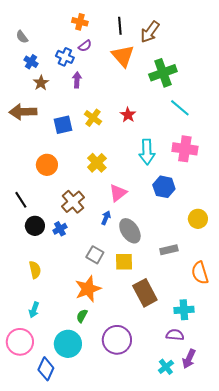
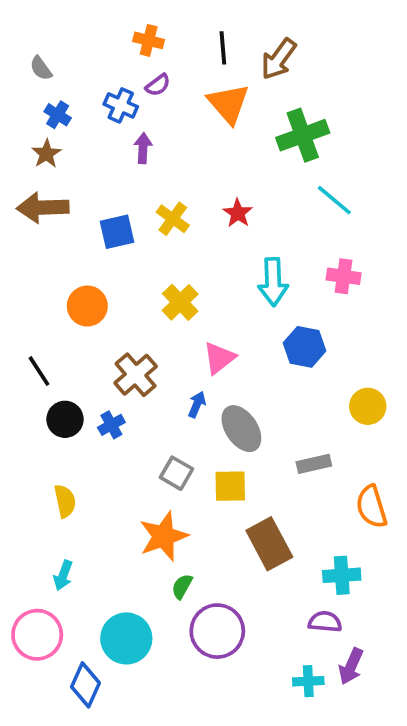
brown star: (41, 83) -> (46, 154), moved
pink cross: (185, 149) -> (344, 276), size x0.7
green semicircle: (82, 316) -> (182, 586), moved
cyan cross: (166, 367) -> (308, 681), turned 35

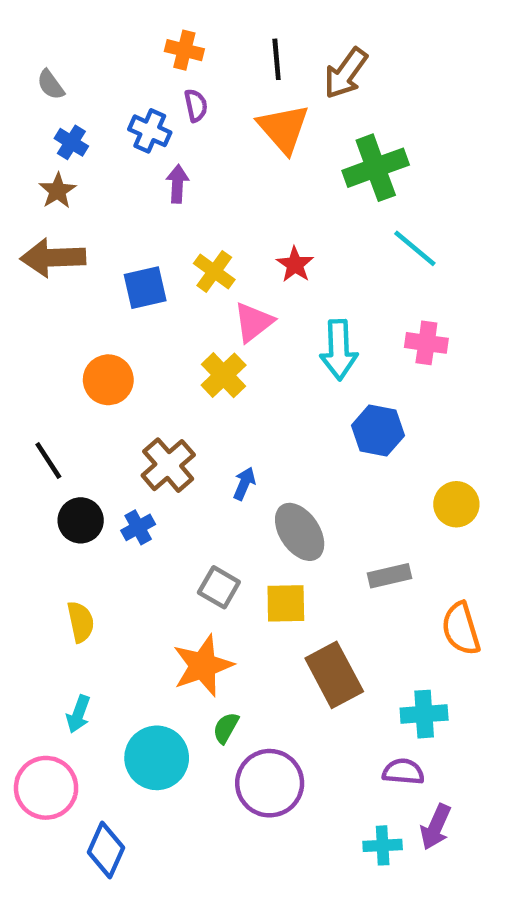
purple semicircle: (158, 85) -> (196, 105), turned -65
pink triangle: (219, 358) -> (253, 322), moved
blue arrow: (197, 404) -> (244, 484), moved
cyan circle: (126, 638) -> (157, 758), moved

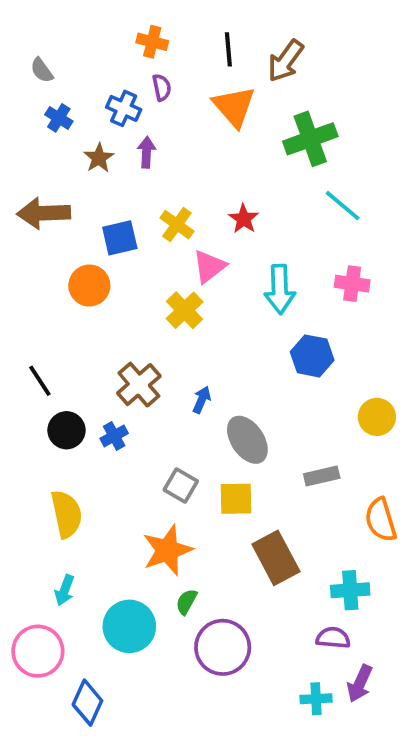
brown star: (58, 191) -> (99, 158), moved
orange circle: (108, 380) -> (89, 286), moved
yellow semicircle: (81, 622) -> (66, 514), size x1.4

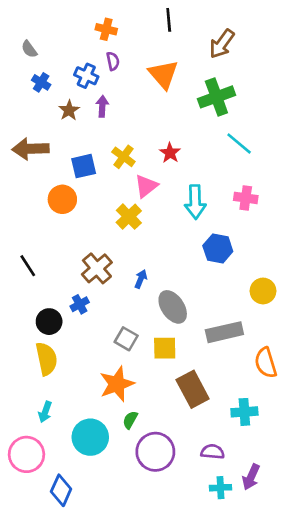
black line: (228, 49) -> (169, 20), moved
brown arrow: (285, 61) -> (222, 44), moved
black circle: (66, 430) -> (49, 322), moved
gray rectangle: (322, 476) -> (224, 332), size x1.5
purple semicircle: (333, 638) -> (213, 452), moved

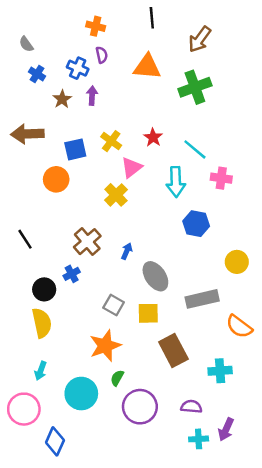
orange triangle: (163, 74) -> (147, 67), turned -44
cyan line: (239, 143) -> (195, 149), moved
orange semicircle: (266, 363) -> (239, 327), turned -36

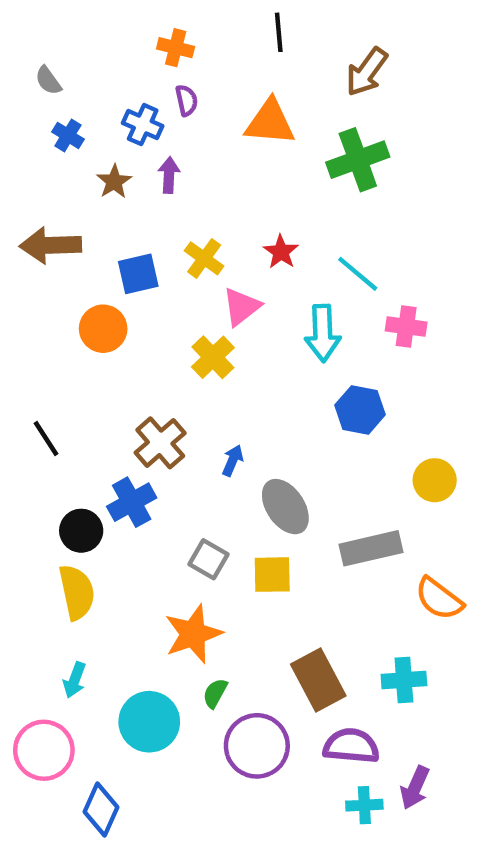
blue cross: (72, 274) -> (132, 502), size x1.5
brown rectangle: (173, 350) -> (318, 680), moved
purple semicircle: (191, 407) -> (351, 746), size x1.4

